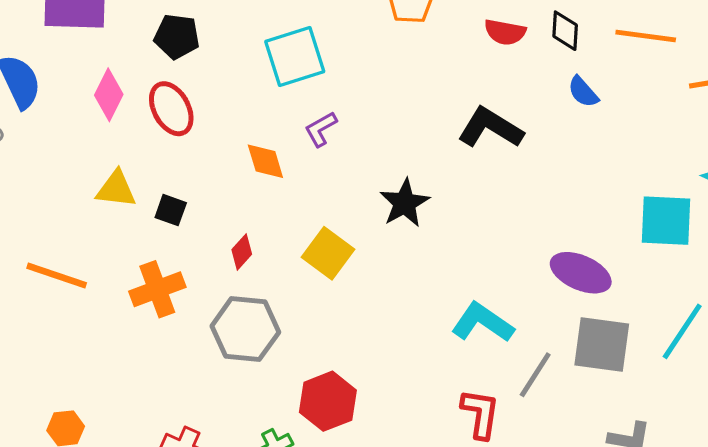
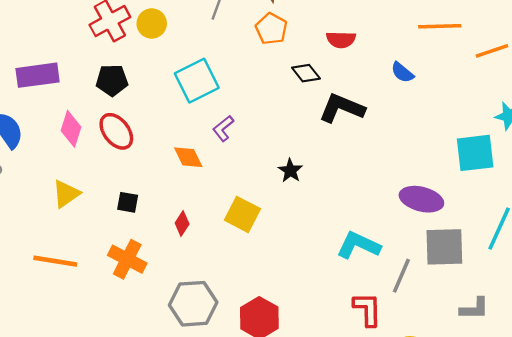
black diamond: (565, 31) -> (306, 73), moved, turned -32
yellow triangle: (116, 189) -> (66, 194), moved, turned -32
black star: (405, 203) -> (290, 171), size x0.7
orange cross: (157, 289) -> (127, 259), turned -33
gray hexagon: (245, 329) -> (193, 304), moved

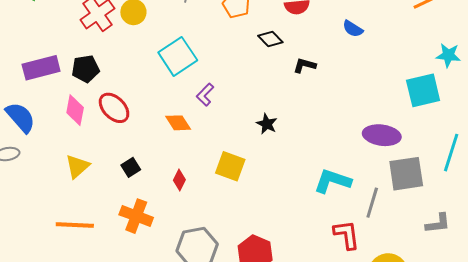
black pentagon: (112, 80) -> (85, 69), moved
black L-shape: (342, 108) -> (304, 65), size x0.6
black square: (128, 202) -> (131, 167), turned -36

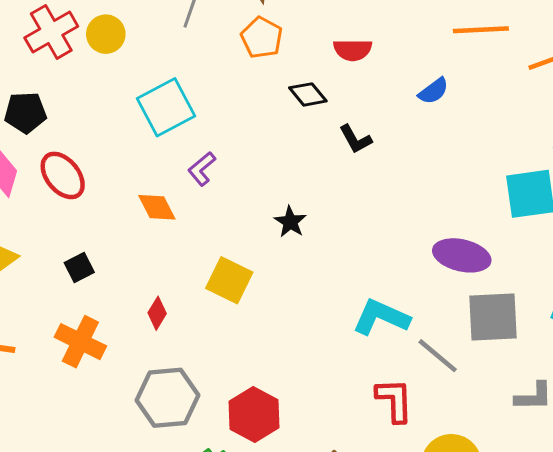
blue semicircle: (353, 29) -> (433, 91), turned -75
black L-shape: (304, 65) -> (356, 139), turned -140
red diamond: (179, 180) -> (157, 313), moved
gray line: (372, 203) -> (438, 356), turned -72

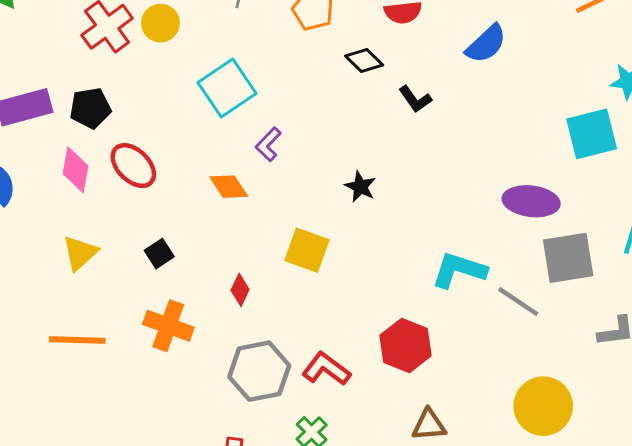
blue semicircle: (433, 91) -> (486, 44), size x1.4
red L-shape: (394, 400) -> (326, 369), moved, turned -45
red hexagon: (254, 415) -> (406, 346), moved

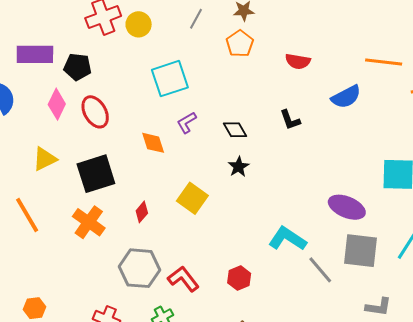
black diamond: (364, 61) -> (235, 130), moved
black square: (159, 254) -> (96, 174), size x2.0
orange line: (77, 340) -> (27, 215), turned 42
red hexagon: (406, 346) -> (239, 278), size x0.7

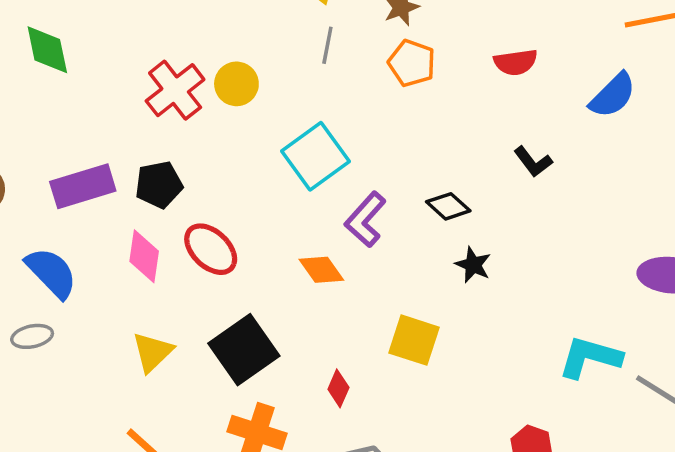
purple L-shape: (187, 123) -> (365, 219), size x1.4

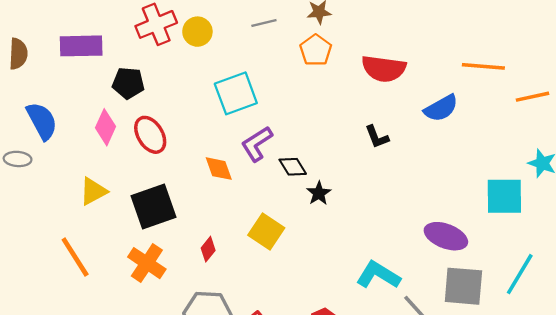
gray line: (327, 45) -> (264, 23), turned 50
red semicircle: (516, 62) -> (384, 69), size x1.5
purple rectangle: (83, 186) -> (81, 46), moved
black diamond: (448, 206) -> (293, 167), moved

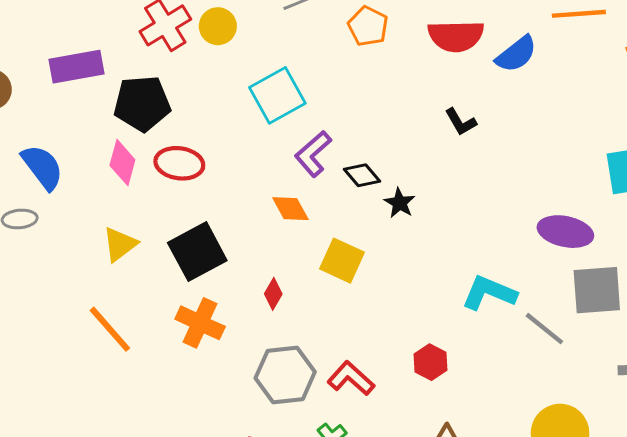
black pentagon: (128, 83) -> (142, 103), size x1.4
blue semicircle: (441, 108) -> (516, 54), moved
red ellipse: (150, 135) -> (179, 163), turned -42
orange diamond: (219, 169) -> (290, 209), moved

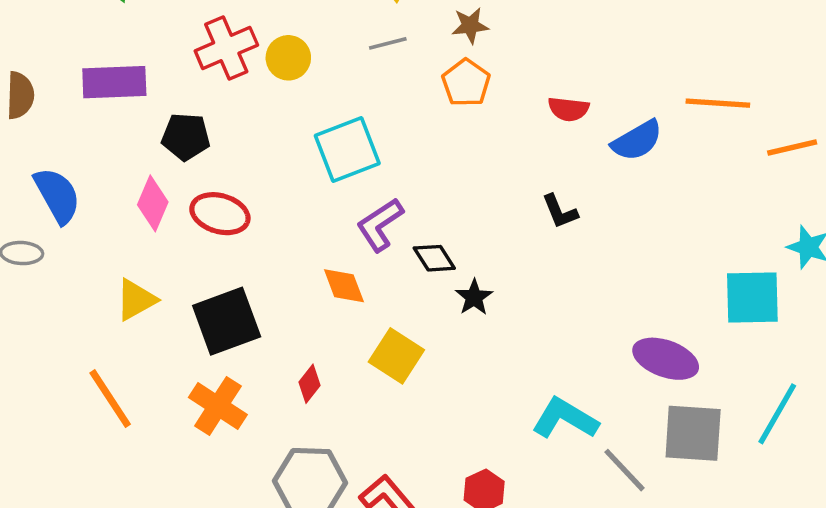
red semicircle: (456, 36) -> (568, 109), size x0.6
black pentagon: (142, 103) -> (186, 137), size x0.7

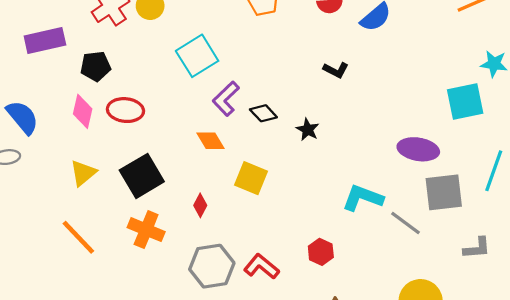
black L-shape: (560, 211) -> (336, 70), turned -30
black star: (474, 297) -> (308, 130), moved

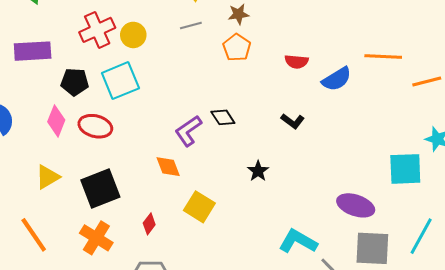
cyan square: (197, 56) -> (120, 81), moved
black diamond: (263, 113) -> (223, 117), moved

